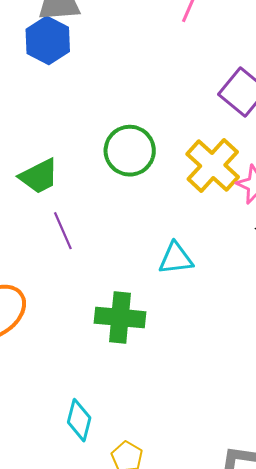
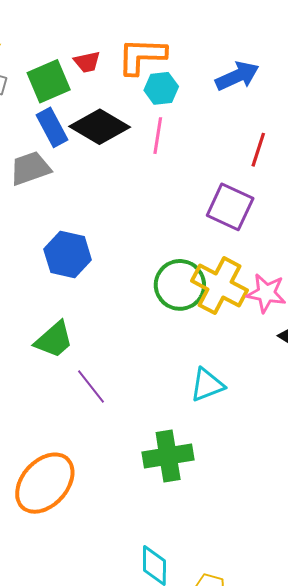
blue hexagon: (48, 40) -> (68, 254), moved
green circle: (130, 151) -> (180, 285), moved

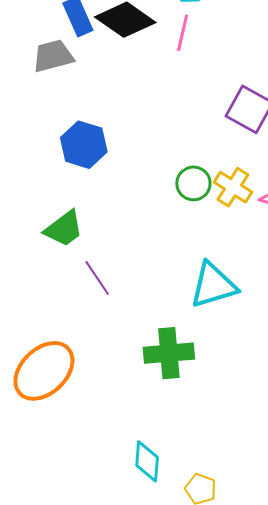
green circle: (180, 285) -> (193, 183), size x0.7
yellow cross: (219, 286) -> (233, 187), size x0.7
cyan triangle: (207, 385) -> (213, 285), size x1.4

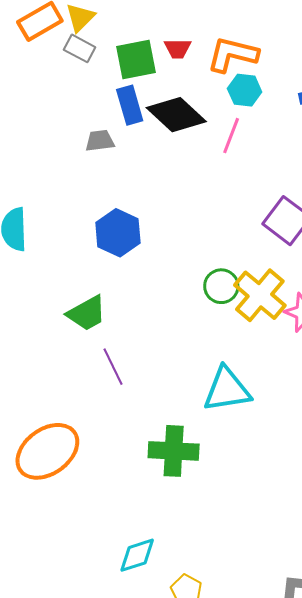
gray trapezoid: (53, 56) -> (100, 141), size x0.7
yellow cross: (233, 187) -> (260, 295), size x1.4
cyan diamond: (147, 461) -> (137, 555), turned 60

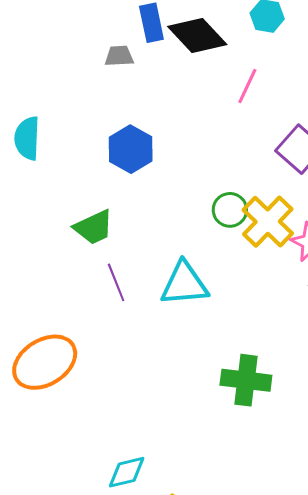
pink line: (231, 136) -> (247, 86), moved
cyan triangle: (227, 390) -> (184, 284), moved
green cross: (174, 451) -> (246, 380), moved

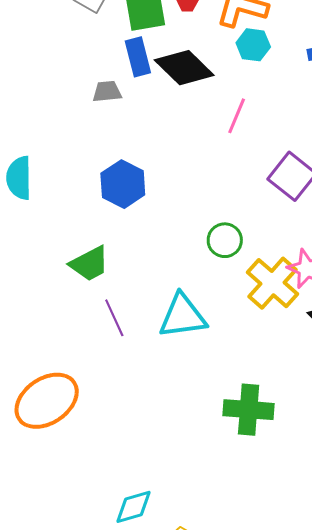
yellow cross: (268, 222) -> (273, 283), moved

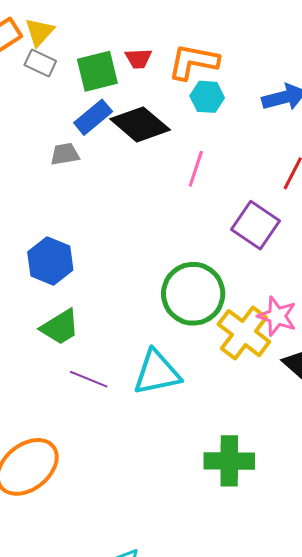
blue rectangle: (138, 57) -> (93, 117), turned 69
blue hexagon: (123, 184) -> (50, 261), moved
green circle: (225, 240) -> (193, 294), size x1.8
purple line: (114, 318) -> (89, 379), turned -39

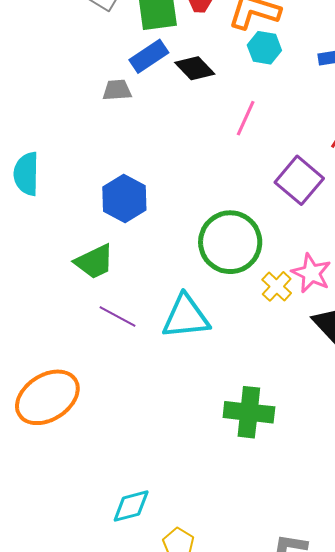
black diamond: (140, 124) -> (195, 68), size x0.7
blue hexagon: (50, 261) -> (124, 199), moved
yellow cross: (244, 333) -> (277, 286), size x0.6

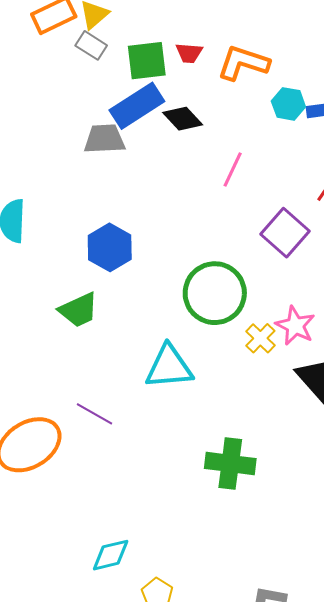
cyan hexagon: (264, 48) -> (288, 104), moved
blue rectangle: (149, 56) -> (137, 106), size x1.4
gray trapezoid: (117, 90) -> (104, 139), size x1.4
purple line: (118, 316) -> (94, 414), moved

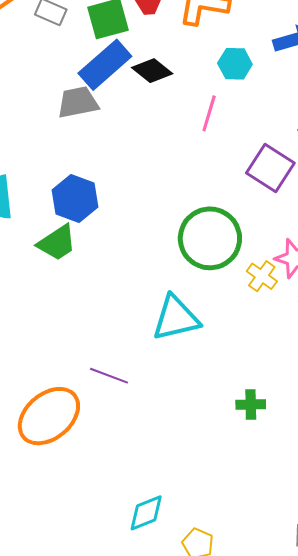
cyan hexagon: (288, 104) -> (235, 64), moved
blue hexagon: (110, 247) -> (75, 198), moved
green trapezoid: (79, 310) -> (57, 243), moved
green cross: (230, 463) -> (251, 405), size x0.6

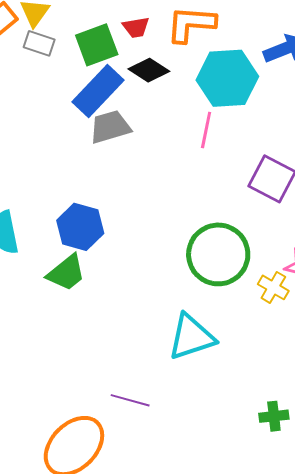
cyan hexagon: (235, 64) -> (227, 78), size x1.8
black diamond: (152, 71) -> (149, 70), moved
gray trapezoid: (78, 102) -> (110, 127), moved

